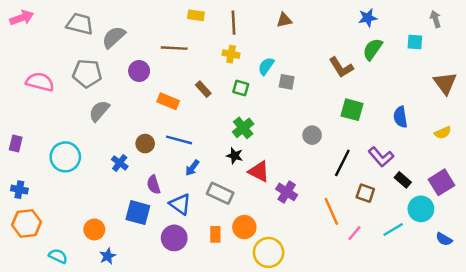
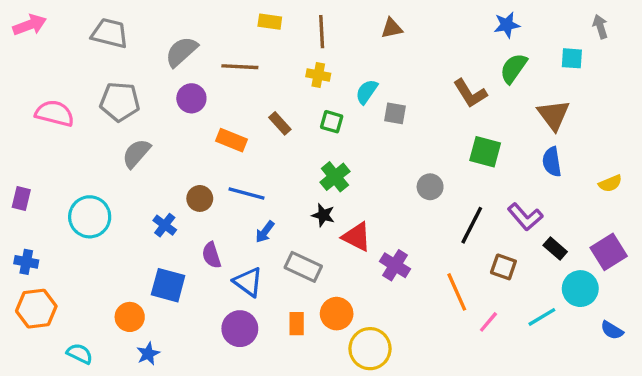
gray semicircle: (114, 37) -> (181, 52), moved
brown triangle: (445, 83) -> (554, 115), moved
blue square: (138, 213) -> (168, 285), moved

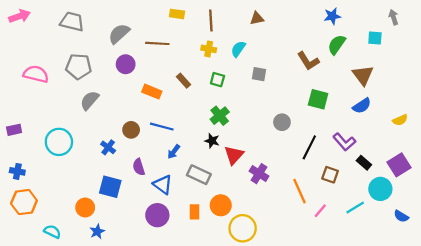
cyan semicircle: (367, 92) -> (238, 49), moved
blue semicircle: (552, 162) -> (362, 106), turned -114
purple rectangle: (21, 198) -> (14, 130), turned 64
red triangle: (357, 237) -> (234, 155), turned 45

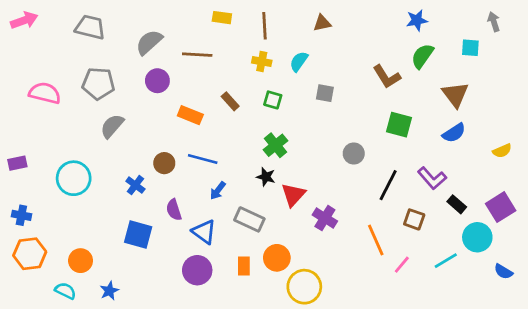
orange circle: (85, 207) -> (81, 261), moved
blue star: (97, 232) -> (109, 291), moved

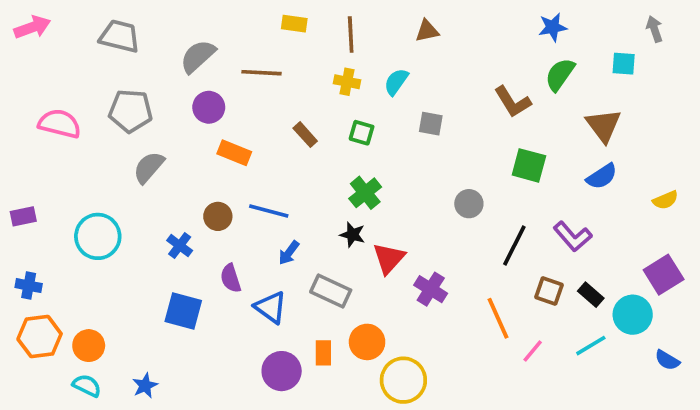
orange rectangle: (190, 115) -> (234, 153), moved
black rectangle: (457, 204) -> (591, 295), moved
orange circle: (81, 261) -> (89, 346), moved
purple circle: (197, 270) -> (282, 371), moved

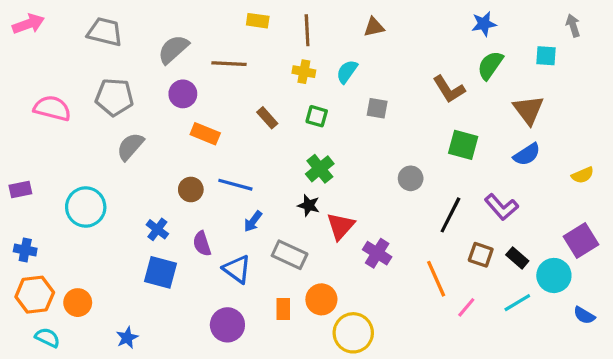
blue cross: (180, 246) -> (157, 229), moved
purple circle: (282, 371) -> (227, 325), moved
cyan semicircle: (87, 386) -> (47, 338), moved

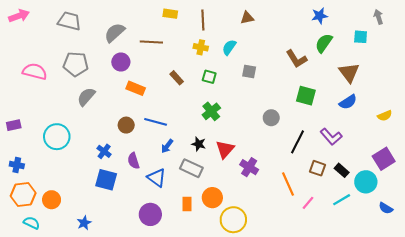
black star: (309, 205) -> (199, 144), moved

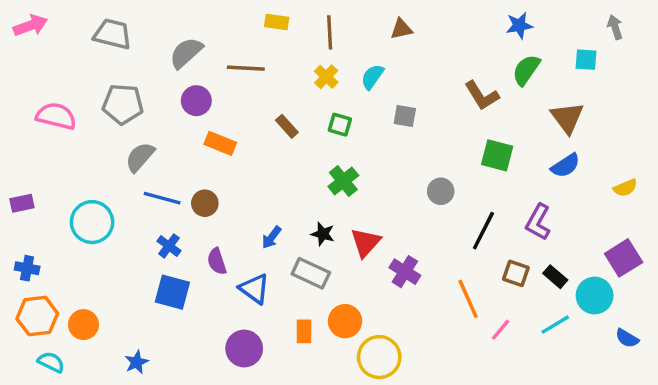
yellow cross: (201, 47) -> (326, 77), turned 32
blue line: (156, 122) -> (162, 198), moved
purple L-shape: (331, 137) -> (538, 222), turned 70

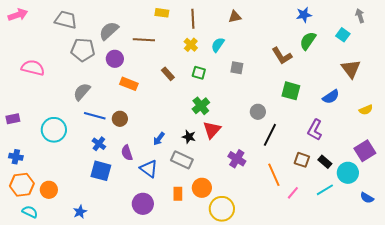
cyan square: (586, 60) -> (343, 35), turned 32
gray pentagon: (123, 104) -> (83, 50), moved
brown triangle: (567, 118) -> (351, 69), moved
black line: (483, 231) -> (270, 135), moved
red triangle: (366, 243) -> (212, 130), moved

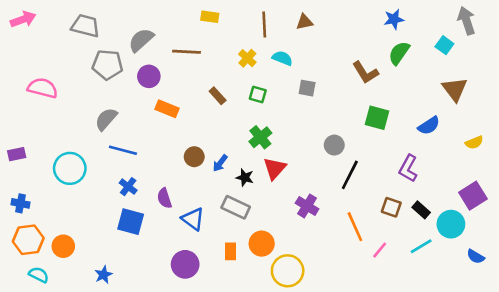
gray arrow: (360, 16) -> (466, 21), size x1.5
brown line: (193, 19) -> (264, 24), moved
cyan semicircle: (218, 45) -> (282, 58), turned 77
brown circle: (120, 119) -> (194, 157), moved
blue arrow: (159, 139) -> (220, 163), moved

